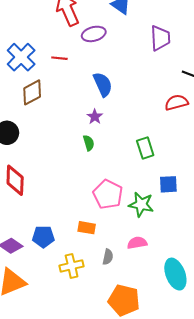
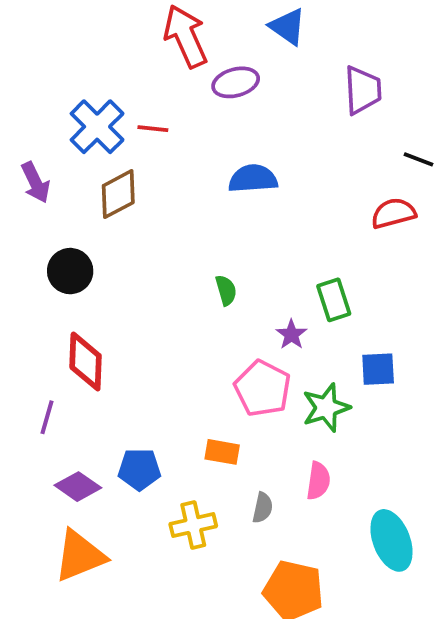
red line: (59, 58) -> (153, 129), moved
blue semicircle: (103, 84) -> (253, 179), turned -70
purple star: (95, 117) -> (291, 335), moved
green star: (141, 204) -> (326, 408), turned -30
pink semicircle: (137, 243) -> (318, 481), turned 108

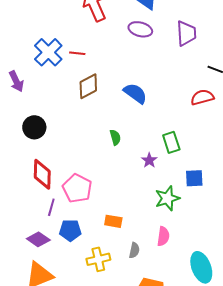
purple ellipse: (236, 82) -> (140, 29), moved, turned 30
blue semicircle: (253, 179) -> (135, 93), moved, turned 40
brown diamond: (118, 194) -> (88, 86), moved
pink pentagon: (263, 388) -> (77, 188), moved
purple line: (47, 417) -> (51, 207), moved

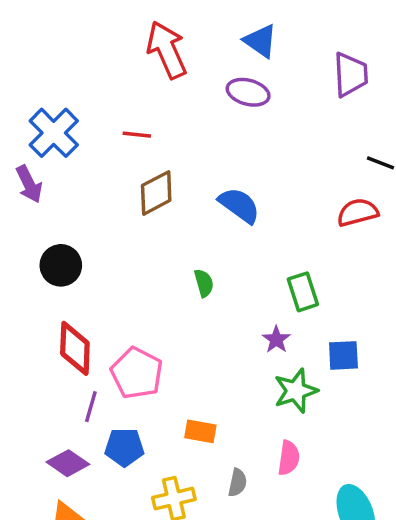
purple trapezoid: (186, 33) -> (351, 75), moved
blue cross: (48, 52) -> (54, 133), moved
purple star: (149, 160) -> (276, 340), moved

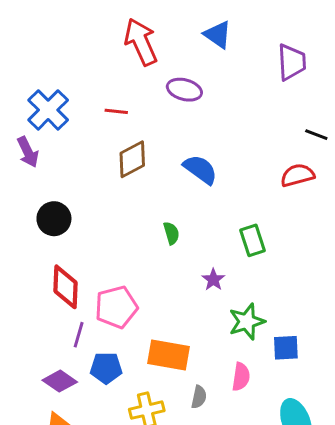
purple ellipse: (248, 92) -> (184, 90), moved
purple star: (276, 340) -> (213, 280), moved
blue square: (343, 355) -> (286, 348), moved
pink pentagon: (137, 373) -> (116, 307), turned 30
orange rectangle: (200, 431) -> (168, 355), size x1.6

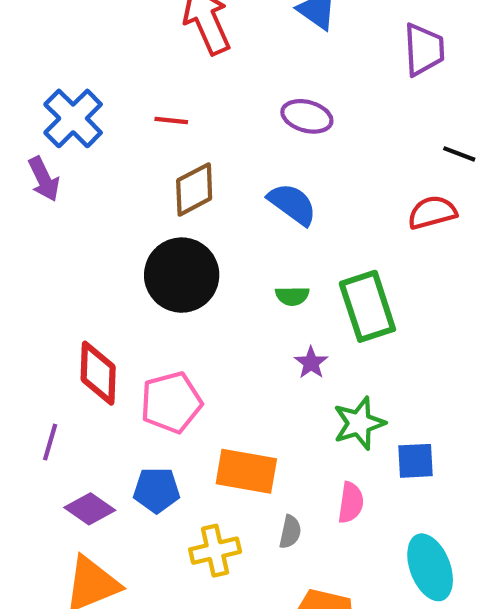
purple ellipse: (184, 90) -> (307, 116), moved
black circle: (54, 219) -> (182, 275), moved, size x1.5
green semicircle: (171, 233) -> (292, 296), moved, turned 105
green rectangle: (253, 240) -> (367, 306), size x1.5
purple line: (79, 335) -> (50, 442), moved

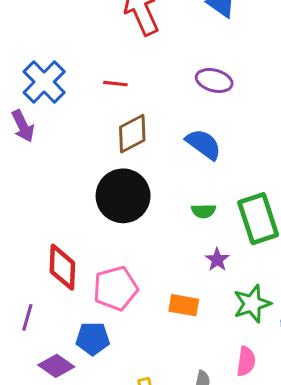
orange rectangle: (246, 471) -> (184, 305), moved, size x0.7
blue pentagon: (157, 490) -> (93, 339), moved

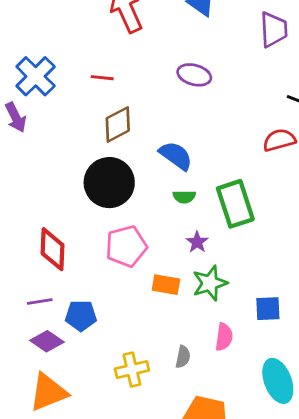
blue semicircle: (204, 144) -> (176, 156), moved
pink pentagon: (115, 288) -> (126, 246), moved
green star: (252, 304) -> (210, 283), moved
purple line: (27, 317) -> (40, 302), moved, turned 65

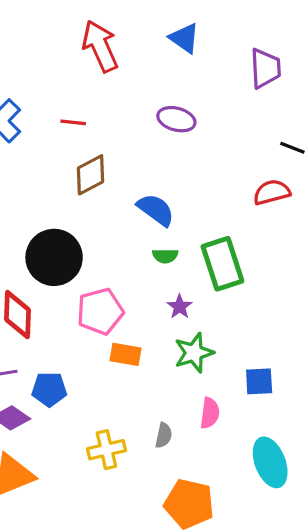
black circle: (109, 183) -> (54, 257), moved
orange rectangle: (166, 285) -> (126, 354), moved

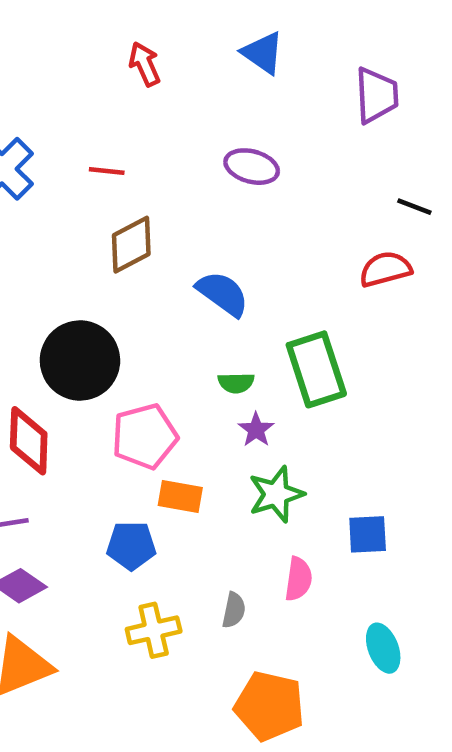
red arrow: (100, 46) -> (145, 64), size x0.6
green semicircle: (165, 256) -> (236, 383), moved
blue pentagon: (49, 389) -> (131, 546), moved
cyan ellipse: (270, 462) -> (383, 648), size x0.7

